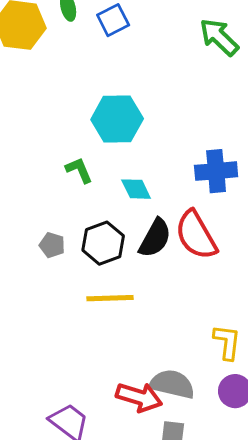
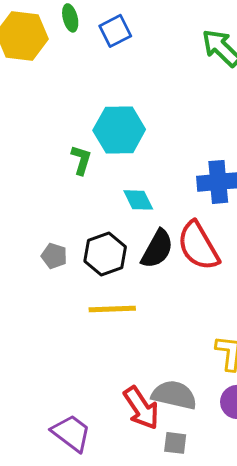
green L-shape: (79, 170) -> (81, 160), moved, turned 40
red arrow: (139, 397) -> (141, 408), turned 39

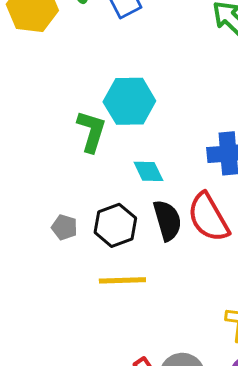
green L-shape: (81, 160) -> (91, 131), size x1.4
black semicircle: (157, 249) -> (167, 220), turned -45

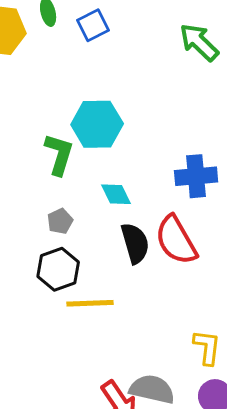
black hexagon: (115, 225) -> (58, 269), moved
gray pentagon: (64, 227) -> (60, 221), moved, turned 30

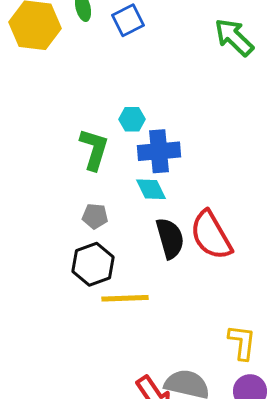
cyan hexagon: (97, 124) -> (132, 119), size x0.5
blue cross: (196, 176) -> (159, 151), moved
gray pentagon: (60, 221) -> (95, 216), turned 30

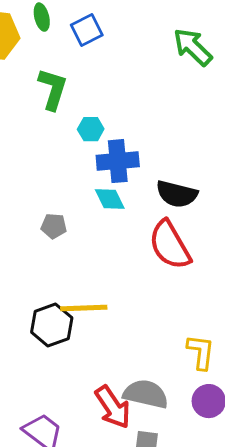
green L-shape: (94, 149) -> (53, 89), moved
black semicircle: (170, 238) -> (177, 194), moved, turned 120
black hexagon: (93, 264) -> (52, 325), moved

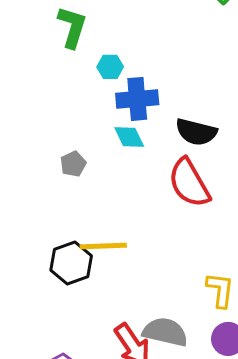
gray pentagon: (54, 226) -> (73, 164), turned -30

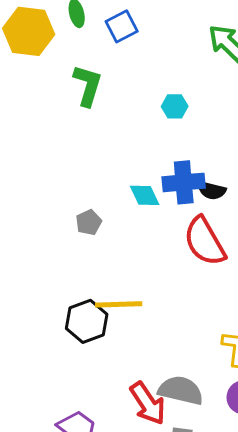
cyan hexagon: (110, 67) -> (175, 106), moved
blue cross: (137, 99) -> (184, 182), moved
black semicircle: (196, 132) -> (212, 190), size x0.7

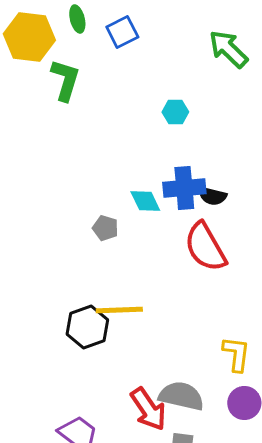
green L-shape: (88, 85) -> (65, 80), moved
gray pentagon: (89, 222) -> (105, 228), moved, turned -30

